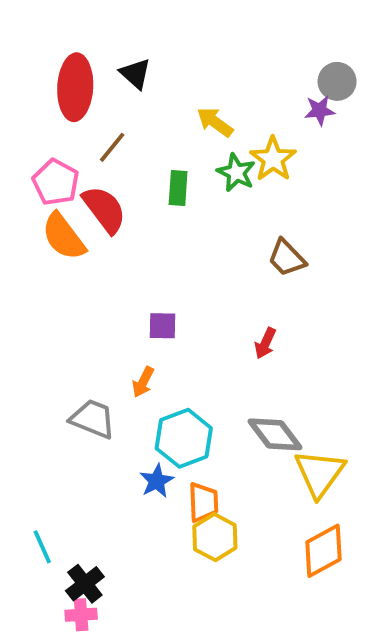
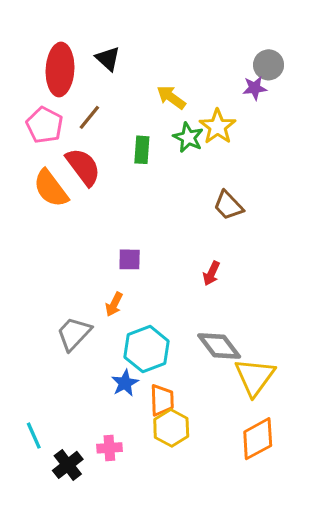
pink pentagon: (56, 182) -> (45, 125), moved
gray trapezoid: (93, 419) -> (74, 334), turned -69
pink cross: (81, 615) -> (109, 448), moved

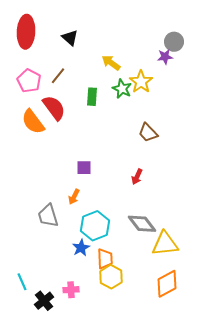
red ellipse: (60, 70) -> (26, 32), moved
gray trapezoid: (74, 334) -> (48, 216), turned -60
yellow triangle: (255, 377) -> (165, 244), turned 48

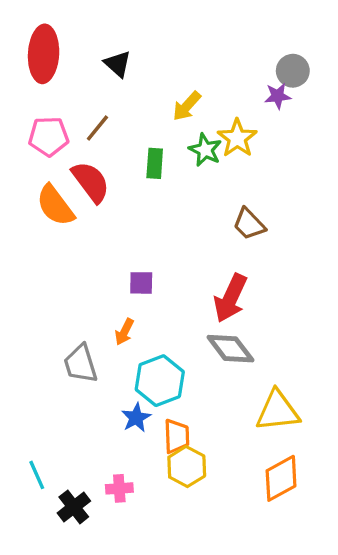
yellow arrow: (111, 63) -> (187, 106), turned -84
pink pentagon: (29, 81) -> (49, 136), turned -30
red arrow: (137, 177) -> (230, 298), size x1.8
gray diamond: (142, 224) -> (230, 349), moved

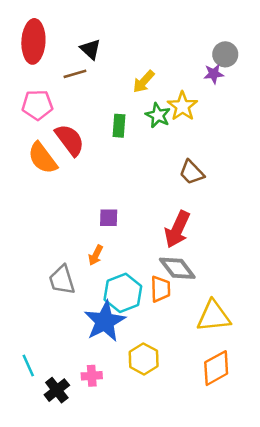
brown line: (97, 128) -> (75, 74), moved, turned 35
blue star: (136, 418) -> (105, 321), size x1.8
orange trapezoid: (177, 436) -> (160, 289), moved

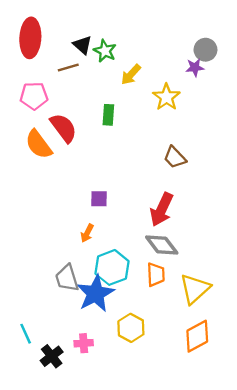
green star: (158, 115) -> (105, 51), moved
gray trapezoid: (62, 280) -> (67, 278), moved
orange trapezoid: (160, 289) -> (156, 275), moved
yellow triangle: (214, 316) -> (195, 289), turned -36

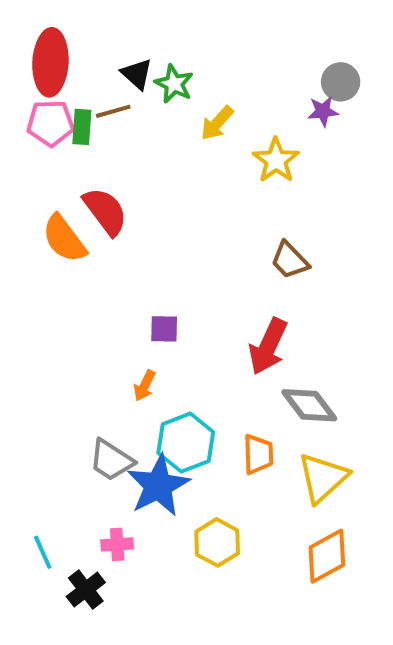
pink pentagon: (34, 96) -> (50, 123), moved
green rectangle: (108, 115) -> (82, 127), moved
gray diamond: (162, 245) -> (309, 405), moved
gray trapezoid: (67, 278) -> (111, 460), turned -40
pink cross: (84, 343) -> (117, 544), moved

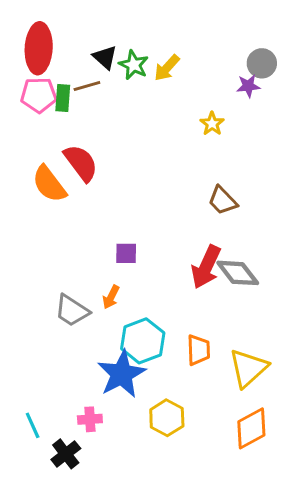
yellow arrow: (217, 123) -> (167, 68), moved
yellow star: (276, 160) -> (212, 124), size x0.7
gray diamond: (309, 405) -> (238, 273), moved
gray trapezoid: (111, 460) -> (72, 311), moved

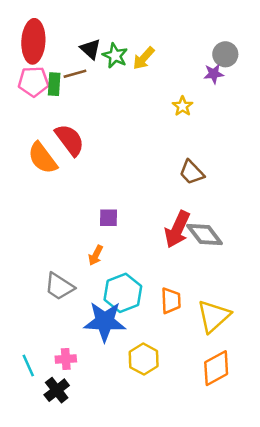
gray trapezoid: (72, 311) -> (59, 286), moved
blue star: (122, 374) -> (105, 321), turned 30
pink cross: (90, 419) -> (66, 359), moved

